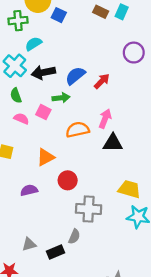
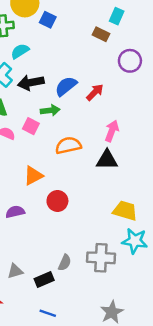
brown rectangle: (101, 12) -> (101, 34), moved
pink arrow: (105, 119) -> (112, 131), moved
gray cross: (89, 209) -> (101, 258), moved

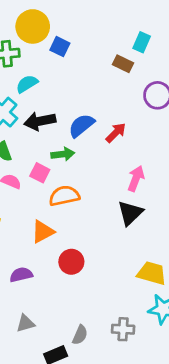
orange semicircle: (68, 145) -> (64, 196), moved
black triangle: (107, 160) -> (130, 213), turned -45
gray cross: (101, 258) -> (123, 329), size x0.7
gray triangle: (15, 271) -> (25, 323), moved

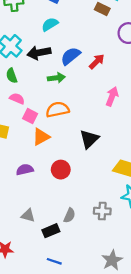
cyan semicircle: (27, 84) -> (50, 24), moved
pink square: (40, 173) -> (30, 116), moved
black triangle: (130, 213) -> (89, 139), moved
red circle: (71, 262) -> (61, 170), moved
gray triangle: (25, 323) -> (28, 215), moved, turned 32

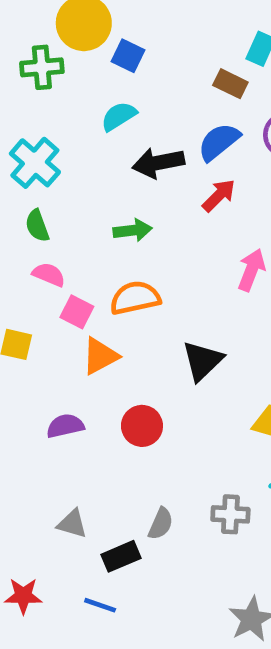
black arrow: (39, 53) -> (158, 163), moved
blue semicircle: (71, 56) -> (219, 142), moved
blue line: (54, 261) -> (100, 605), moved

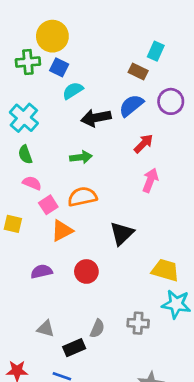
blue square: (128, 56) -> (59, 67), moved
red arrow: (219, 195) -> (144, 144), moved
pink square: (77, 312) -> (48, 205), turned 30

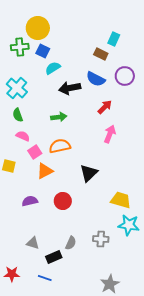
blue semicircle: (131, 106) -> (96, 79), turned -114

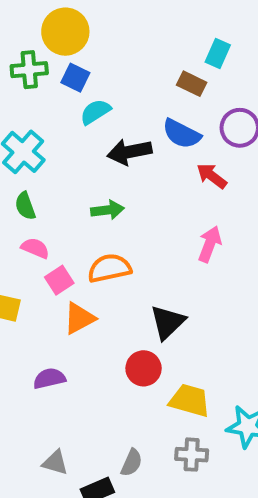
red arrow: (105, 107) -> (212, 176), moved, turned -98
yellow trapezoid: (121, 200) -> (190, 400), moved
red circle: (63, 201) -> (144, 368), moved

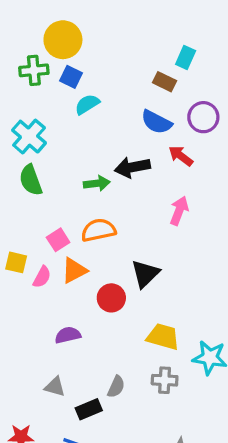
black arrow: (129, 152) -> (132, 167), moved
green semicircle: (25, 206) -> (31, 180), size x1.4
pink semicircle: (35, 248) -> (42, 277), moved, turned 95
red circle: (144, 368) -> (111, 298), moved
purple semicircle: (49, 378) -> (68, 335), moved

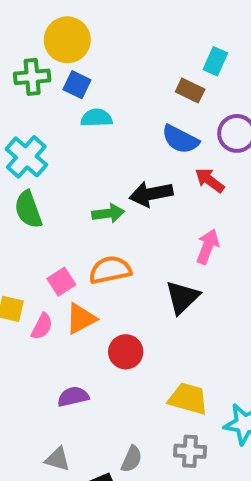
cyan semicircle: (87, 104) -> (96, 118), turned 30
black triangle: (145, 274) -> (182, 297), moved

